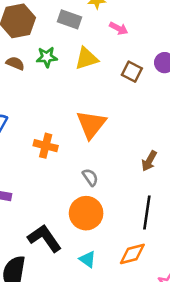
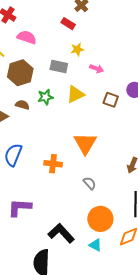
orange circle: (86, 213) -> (100, 219), moved

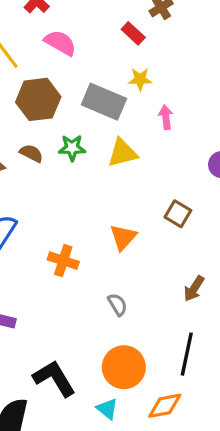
gray rectangle: (59, 67) -> (104, 102), size x1.4
pink arrow: (97, 69) -> (166, 117), turned -128
brown square: (111, 100) -> (178, 214), moved
orange triangle: (85, 143) -> (123, 237), size x0.7

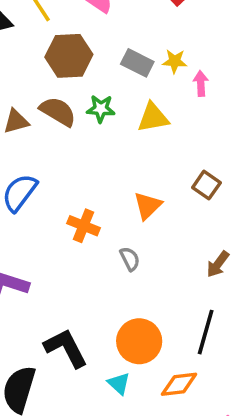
yellow star: (140, 79) -> (175, 61), moved
gray rectangle: (104, 102) -> (137, 63), size x0.7
brown semicircle: (31, 153) -> (58, 111), size x1.5
gray semicircle: (117, 305) -> (130, 259), moved

